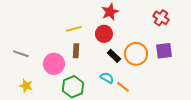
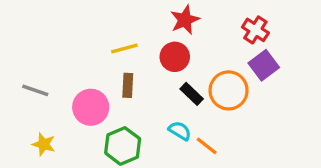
red cross: (161, 18) -> (255, 30), moved
purple square: (164, 51) -> (264, 65), moved, turned -30

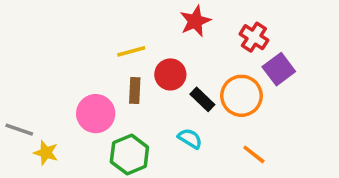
red cross: (255, 30) -> (254, 37), moved
red circle: (175, 57) -> (170, 74), moved
gray line: (35, 90) -> (19, 130), moved
orange line: (207, 146) -> (254, 154), moved

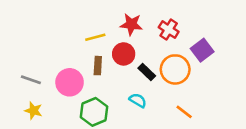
red star: (195, 21) -> (131, 24), moved, turned 30
red cross: (254, 37) -> (169, 30), moved
gray line: (19, 130) -> (31, 80), moved

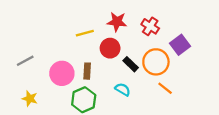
brown rectangle: (98, 66) -> (87, 71), moved
gray line: (31, 80) -> (25, 61), moved, turned -48
orange line: (184, 112) -> (165, 88), moved

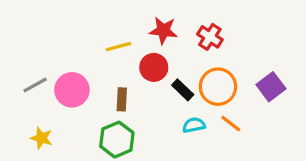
purple square: (180, 45) -> (271, 87), moved
pink circle: (62, 73) -> (72, 90), moved
cyan semicircle: (123, 89) -> (194, 125), moved, turned -42

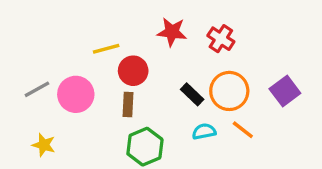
yellow line: (118, 47) -> (106, 49), moved
red circle: (154, 67) -> (133, 71), moved
green hexagon: (117, 140) -> (145, 147), moved

